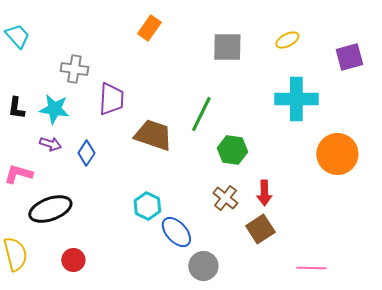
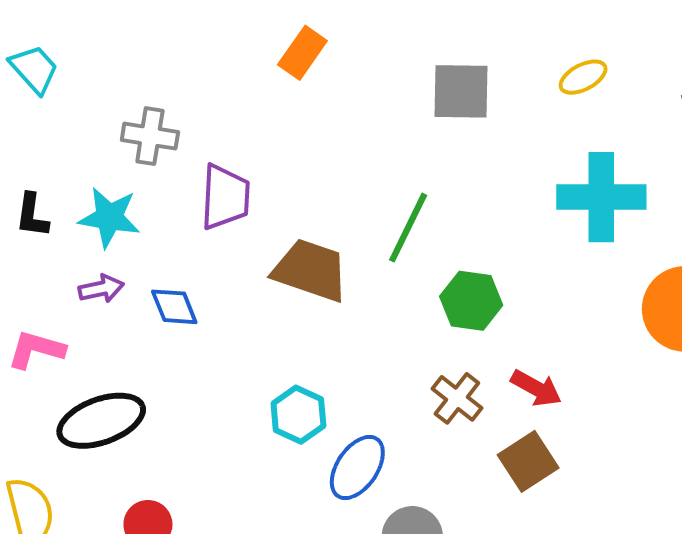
purple arrow: (50, 144) -> (101, 289), turned -30
blue diamond: (86, 153) -> (174, 307), turned -55
red arrow: (264, 193) -> (536, 388), turned -60
blue ellipse: (176, 232) -> (357, 467), turned 76

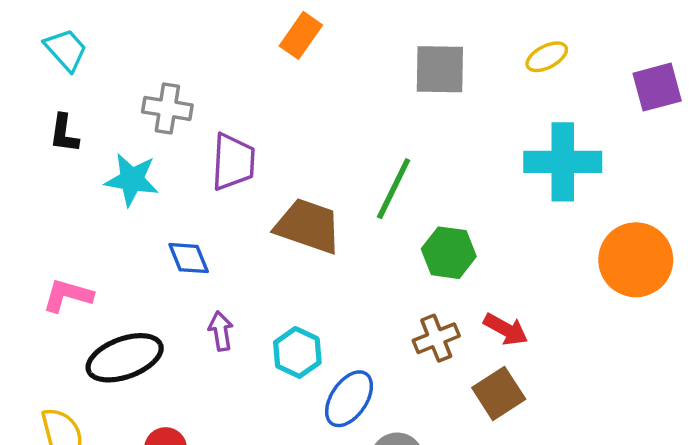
black L-shape: (32, 215) -> (64, 133), moved
purple arrow: (101, 289) -> (221, 331), moved, turned -87
brown cross: (457, 398) -> (436, 338), turned 30

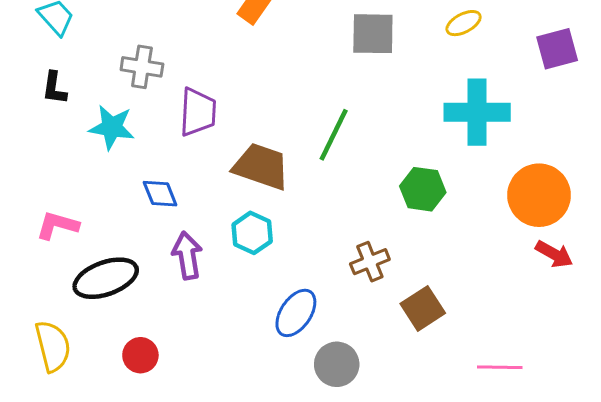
green hexagon: (449, 253) -> (423, 189), moved
red arrow: (506, 329) -> (554, 254), moved
purple arrow: (221, 331) -> (187, 256), size x1.4
cyan hexagon: (297, 352) -> (252, 233), moved

